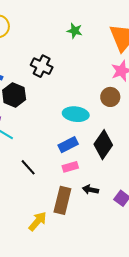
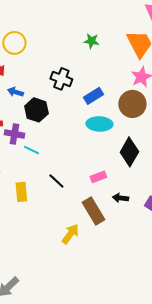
brown circle: (110, 97) -> (132, 104), size x1.4
blue rectangle: (68, 145) -> (93, 96), moved
brown rectangle: (62, 200) -> (93, 211), turned -40

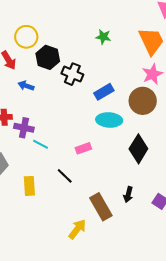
black hexagon: (36, 110) -> (48, 57), moved
pink rectangle: (98, 177) -> (83, 148), moved
black arrow: (120, 198) -> (128, 195), turned -84

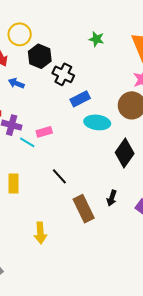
blue rectangle: (104, 92) -> (80, 99), moved
pink rectangle: (83, 148) -> (44, 132), moved
black line: (65, 176) -> (59, 176), moved
yellow arrow: (77, 229) -> (40, 233), moved, turned 135

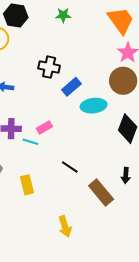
green star: (96, 39) -> (63, 15), moved
black hexagon: (40, 56) -> (16, 16), moved

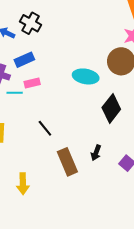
black cross: (49, 67) -> (31, 23), moved
blue rectangle: (71, 87) -> (24, 60), moved
cyan line: (30, 142) -> (15, 93), turned -35

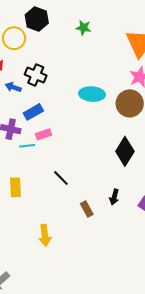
cyan ellipse: (86, 76) -> (92, 94), moved
brown rectangle: (67, 162) -> (87, 209), size x0.6

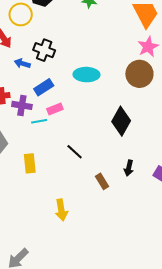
cyan ellipse: (92, 94) -> (86, 75), moved
black diamond: (125, 151) -> (121, 121), moved

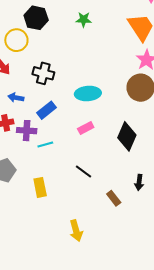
blue arrow: (22, 63) -> (16, 98), moved
pink rectangle: (55, 109) -> (86, 128), moved

